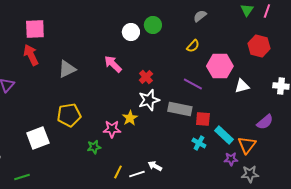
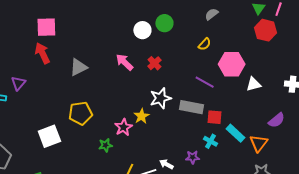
red hexagon: (259, 46) -> (266, 30), moved
red cross: (146, 77) -> (154, 63), moved
pink star: (112, 129) -> (123, 127), turned -30
purple star: (231, 159) -> (193, 157), moved

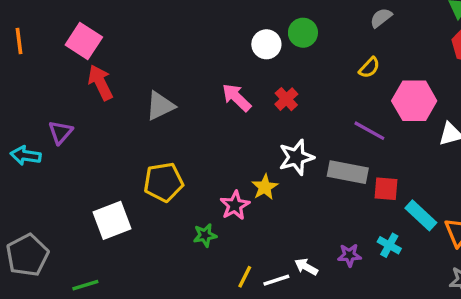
pink square: (46, 27) -> (84, 41), moved, turned 35
cyan cross: (211, 141) -> (389, 245), moved

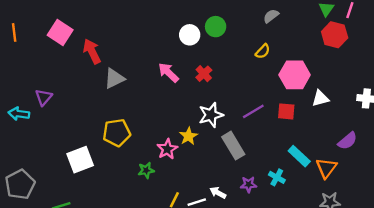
red arrow: (100, 83) -> (92, 51), moved
purple line: (369, 131) -> (253, 111), moved, turned -60
gray rectangle: (348, 172) -> (233, 146), moved, turned 48
red square: (386, 189) -> (286, 111), moved

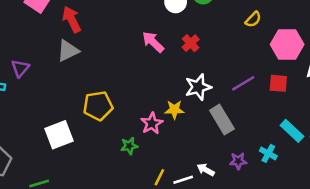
gray triangle: (114, 78) -> (68, 51), moved
yellow star: (188, 136) -> (174, 110), turned 30

